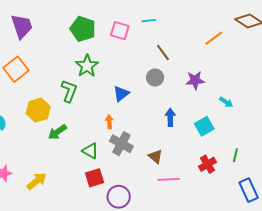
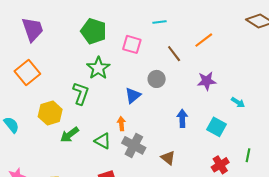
pink square: (120, 31) -> (132, 44), moved
orange line: (214, 38) -> (204, 40), moved
gray circle: (155, 78) -> (157, 79), moved
cyan square: (204, 126) -> (216, 127), turned -30
green triangle: (90, 151) -> (103, 141), moved

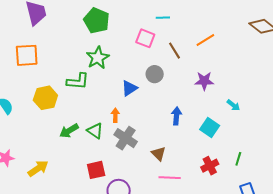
pink square: (132, 44) -> (145, 38), moved
orange square: (27, 72) -> (27, 55), turned 30
green L-shape: (81, 93) -> (78, 81), turned 70
green arrow: (70, 135) -> (69, 131), moved

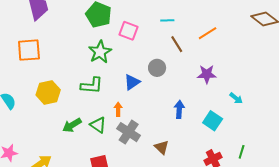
cyan line: (163, 18) -> (167, 20), moved
pink square: (145, 38) -> (128, 31), moved
green L-shape: (78, 81) -> (92, 85), moved

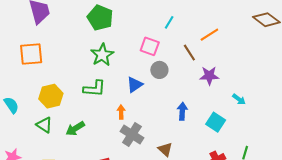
cyan line: (167, 20) -> (169, 22), turned -56
pink square: (128, 31) -> (150, 46), moved
brown line: (177, 44) -> (189, 53), moved
green triangle: (98, 125) -> (44, 125), moved

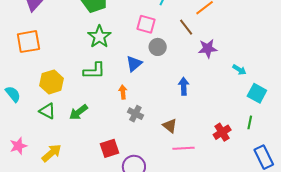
cyan square: (216, 122) -> (257, 93), moved
gray cross: (132, 135) -> (135, 114), size x0.7

